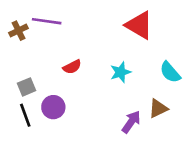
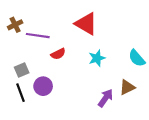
purple line: (47, 21) -> (38, 36), moved
red triangle: (139, 25) -> (86, 24), moved

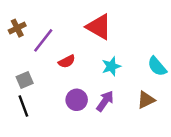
purple line: (38, 36) -> (43, 40), turned -60
purple circle: (43, 86) -> (77, 100), moved
purple arrow: (106, 98) -> (105, 101), moved

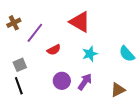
brown triangle: (146, 100) -> (118, 90), moved

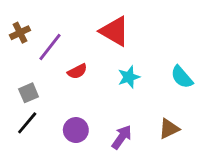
purple circle: (62, 81) -> (76, 130), moved
purple arrow: (85, 82) -> (122, 137), moved
black line: (19, 86) -> (27, 123), turned 60

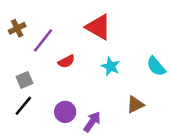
cyan star: (129, 77) -> (111, 66), turned -30
brown triangle: (169, 129) -> (135, 105), moved
purple arrow: (122, 137) -> (92, 122), moved

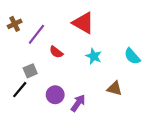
red semicircle: (66, 61) -> (56, 52), turned 64
gray square: (25, 80) -> (30, 71), moved
brown triangle: (135, 105) -> (115, 88), turned 42

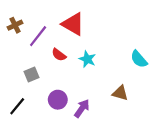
red triangle: (83, 23) -> (73, 24), moved
cyan star: (94, 56) -> (87, 59), moved
black line: (20, 90) -> (17, 106), moved

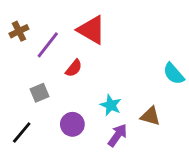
red semicircle: (59, 55) -> (74, 68), turned -88
cyan star: (87, 59) -> (111, 105), moved
purple arrow: (82, 108) -> (118, 135), moved

